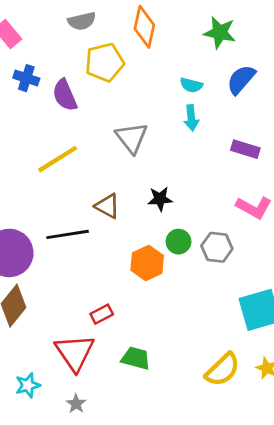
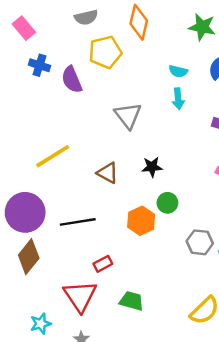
yellow line: (58, 159) -> (53, 156), moved
black line: (68, 234) -> (78, 222), moved
gray hexagon: (217, 247) -> (200, 242), moved

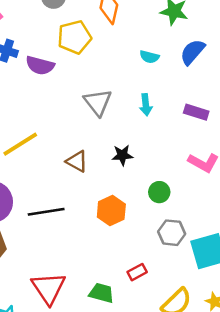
purple semicircle: (72, 80) -> (40, 65), turned -52
cyan arrow: (178, 99) -> (146, 105), moved
green circle: (167, 203) -> (159, 192), moved
red rectangle: (103, 264) -> (137, 272), moved

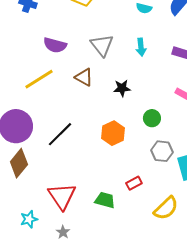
purple semicircle: (40, 65) -> (55, 45), moved
brown triangle: (77, 161) -> (84, 77), moved
black line: (46, 212) -> (60, 134), turned -36

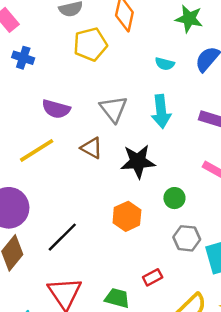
cyan arrow: (141, 47) -> (161, 111), size x1.5
black star: (122, 88) -> (138, 161), size x1.6
black line: (60, 134) -> (62, 237), moved

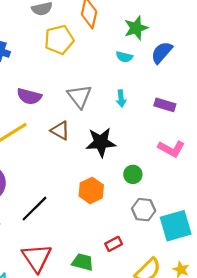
green star: (189, 19) -> (136, 28), moved, turned -30
cyan arrow: (161, 111) -> (121, 98), size x0.6

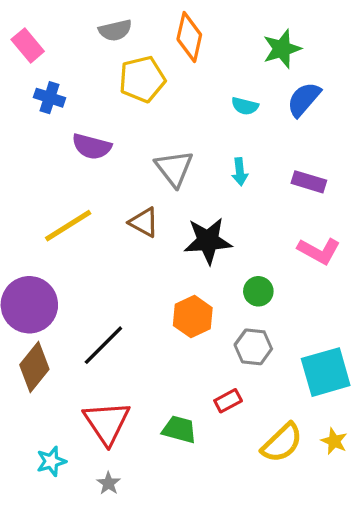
green star: (136, 28) -> (282, 49), moved
purple semicircle: (29, 96) -> (92, 146), moved
gray hexagon: (144, 210) -> (253, 347), moved

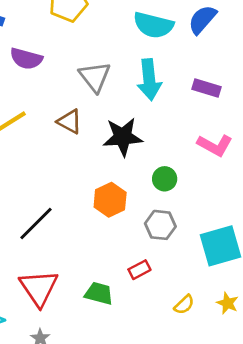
cyan semicircle: (245, 106) -> (153, 25), size x1.8
cyan arrow: (240, 172) -> (149, 80), size x1.8
yellow semicircle: (282, 443) -> (184, 305), size x0.6

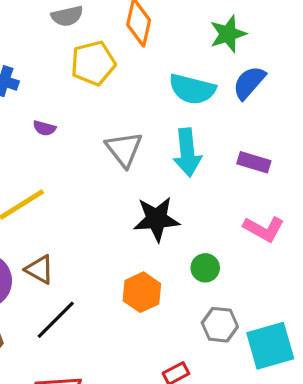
purple semicircle: (26, 59) -> (44, 128), size x0.6
brown triangle: (70, 122) -> (40, 269), moved
gray hexagon: (160, 225) -> (220, 325), moved

